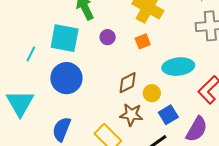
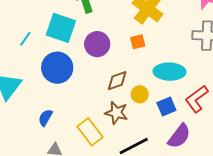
purple circle: (108, 37) -> (97, 44), moved, size x1.6
blue square: (168, 115) -> (166, 106), moved
blue semicircle: (62, 129) -> (45, 118), size x0.7

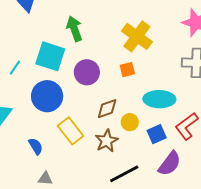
brown star: (116, 113) -> (107, 141), turned 30
blue semicircle: (45, 118) -> (36, 146), turned 120
yellow rectangle: (90, 132) -> (70, 131), moved

